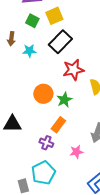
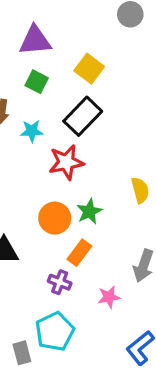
yellow square: (54, 16) -> (89, 69), moved, turned -30
red star: (73, 70) -> (66, 162), moved
orange circle: (43, 94) -> (55, 218), moved

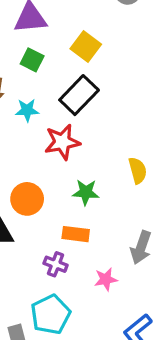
green star: (89, 212) -> (86, 192), turned 30
orange circle: (55, 218) -> (27, 199), moved
orange rectangle: (79, 253) -> (76, 234), turned 60

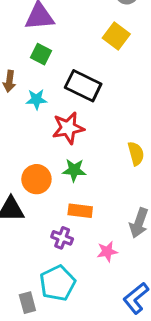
yellow square: (86, 46) -> (116, 36), moved
black rectangle: (79, 95) -> (83, 86), turned 72
green star: (86, 192) -> (74, 170), moved

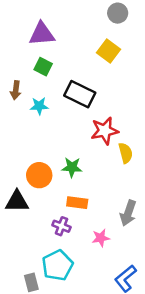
red star: (68, 128) -> (105, 131), moved

